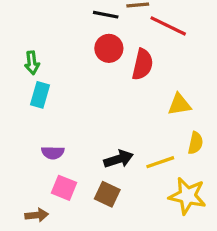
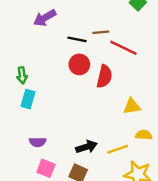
yellow semicircle: (195, 143) -> (144, 135), turned -98

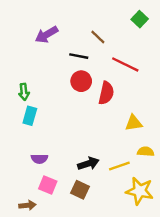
brown line: (101, 32) -> (98, 37), moved, turned 49

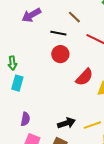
red semicircle: (106, 93) -> (84, 77), moved, turned 30
purple semicircle: (39, 159) -> (25, 119), turned -80

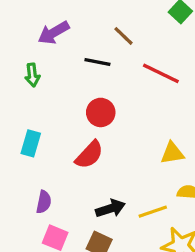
red circle: (60, 54) -> (101, 112), moved
green arrow: (12, 63) -> (32, 75), moved
red semicircle: (84, 77) -> (89, 155), moved

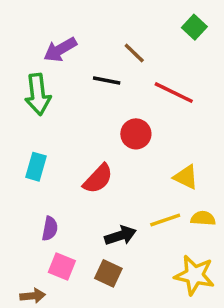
green arrow: (32, 75) -> (38, 94), size x1.6
red circle: (101, 112) -> (136, 134), moved
yellow triangle: (172, 153) -> (186, 177), turned 35
yellow line: (153, 212) -> (165, 220), moved

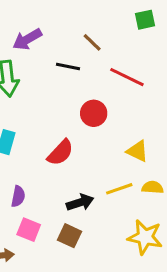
green square: (194, 27) -> (145, 20), turned 35

